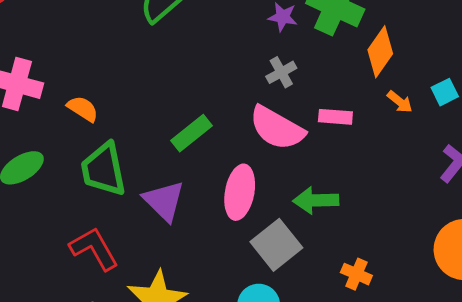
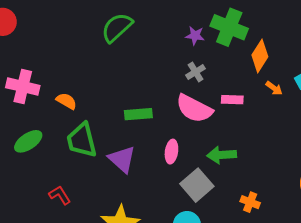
green rectangle: (191, 133) -> (138, 114), turned 36
pink ellipse: (240, 192) -> (171, 152), size x0.7
red L-shape: (94, 249) -> (60, 195), moved, size x0.7

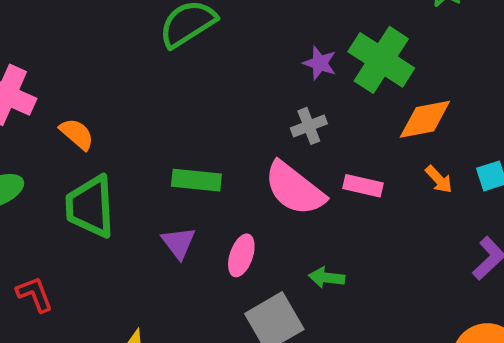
orange diamond: (260, 56) -> (425, 119), turned 36
green arrow: (222, 155) -> (327, 278), size x0.7
purple triangle: (122, 159) -> (179, 243), moved, size x0.7

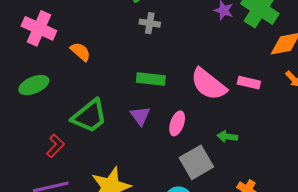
gray cross: (309, 126) -> (150, 23), moved, turned 30
green trapezoid: (90, 206) -> (90, 116), moved, turned -126
red L-shape: (35, 294) -> (55, 146), turned 65

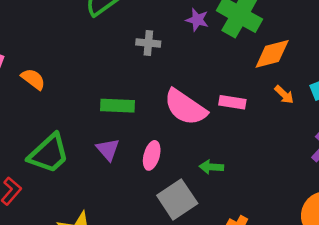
gray cross: (150, 23) -> (148, 43), moved

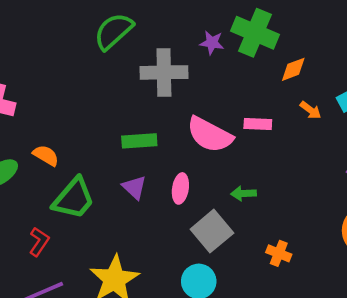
gray cross: (148, 43) -> (164, 72), size x1.8
orange diamond: (272, 54) -> (293, 69), size x0.7
orange semicircle: (33, 79) -> (46, 155), moved

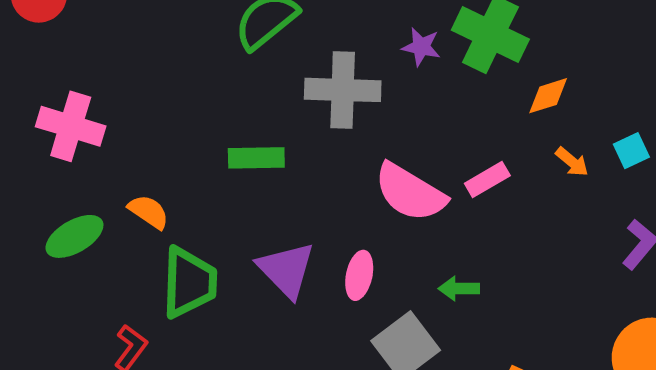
pink rectangle: (258, 124) -> (487, 180), turned -36
green rectangle: (139, 141) -> (256, 158), moved
purple triangle: (134, 187) -> (286, 270), size x1.5
green trapezoid: (74, 199) -> (189, 282), turned -42

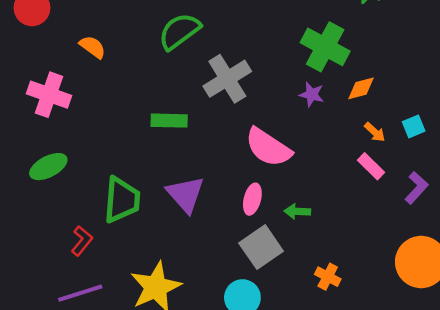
purple star: (421, 47) -> (312, 95), moved
gray cross: (343, 90) -> (227, 79), turned -36
pink rectangle: (487, 180) -> (371, 166), moved, turned 72
orange semicircle: (149, 212) -> (93, 47), moved
pink ellipse: (359, 275) -> (252, 199), moved

